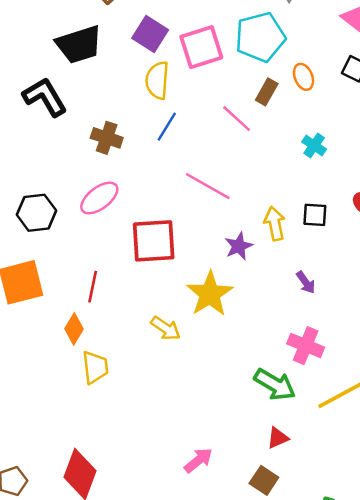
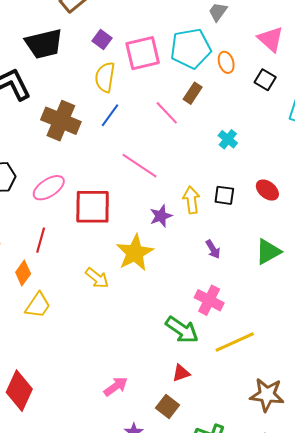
purple square: (150, 34) -> (102, 40), size x0.7
orange ellipse: (303, 77) -> (226, 62), moved
brown cross: (107, 138) -> (61, 121), size x1.5
pink ellipse: (99, 198) -> (49, 188), moved
yellow trapezoid: (95, 367) -> (38, 305), turned 36

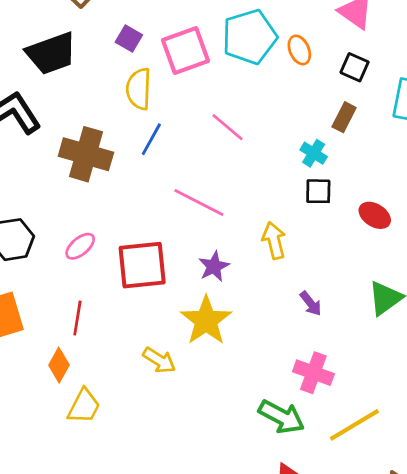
brown rectangle: (193, 93) -> (344, 117), moved
pink ellipse: (49, 188) -> (80, 246), size x0.7
black square: (224, 195) -> (318, 191), moved
purple star: (161, 216) -> (214, 266), moved

